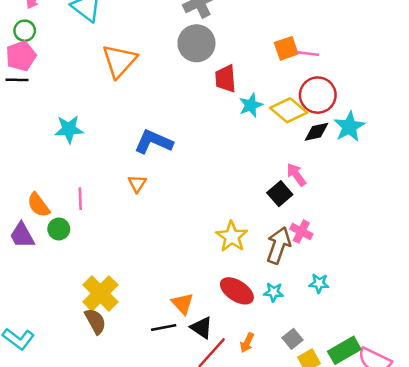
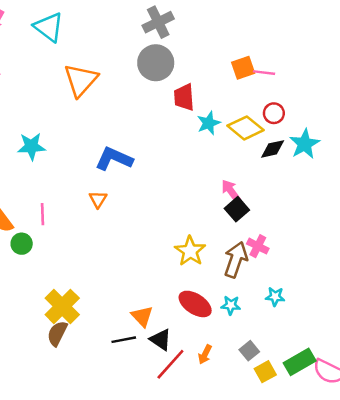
red circle: (318, 95) -> (274, 113), size x0.6
pink arrow: (296, 175) -> (231, 191), moved
brown semicircle: (95, 321) -> (57, 333), turned -125

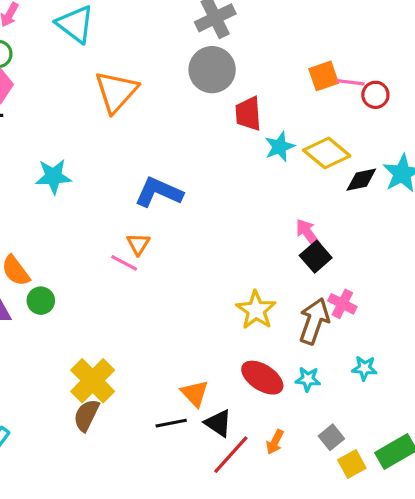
red circle: (274, 113) -> (375, 95), moved
pink line: (42, 214) -> (124, 263), moved, turned -60

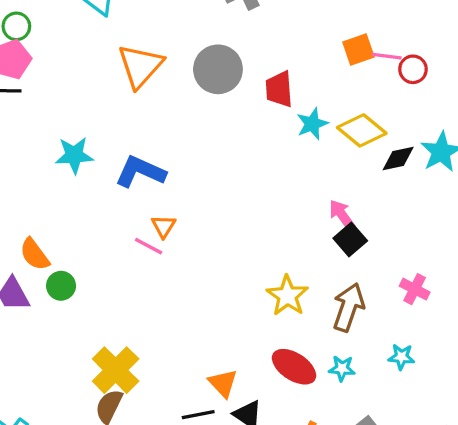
gray circle: (212, 70) -> (218, 69), moved
blue L-shape: (159, 192) -> (140, 172), moved
pink cross: (342, 304) -> (415, 289), moved

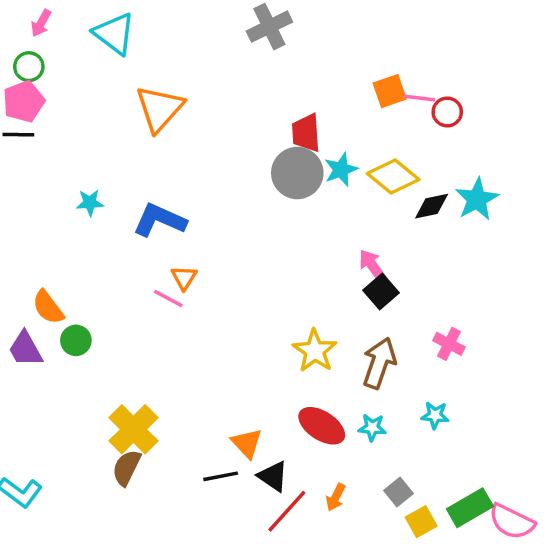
gray circle: (218, 69) -> (297, 173), moved
cyan star: (74, 155) -> (90, 203), size x0.7

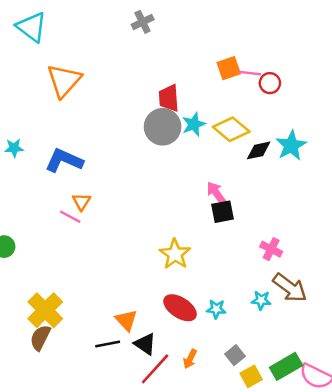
gray cross: (269, 27) -> (143, 22), size x0.7
black square: (381, 292) -> (222, 212), turned 30
brown arrow: (379, 363) -> (290, 288), moved, turned 108

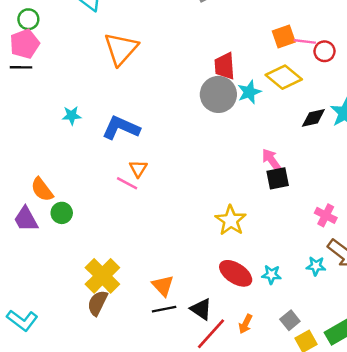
yellow diamond: (231, 129) -> (284, 77), moved
orange triangle: (126, 320) -> (163, 286), moved

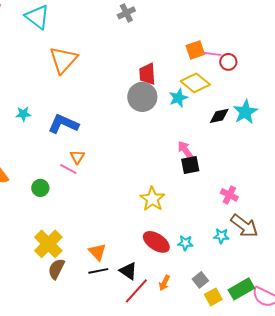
cyan star: (249, 92) -> (178, 98), moved
green circle: (62, 213) -> (40, 188), moved
brown semicircle: (97, 303) -> (56, 269), moved

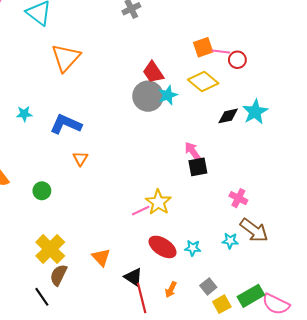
red trapezoid: (147, 74) -> (153, 72), turned -30
cyan star: (178, 98) -> (168, 95), moved
pink line: (68, 169) -> (141, 211), moved, turned -54
black line: (98, 271) -> (42, 297), moved, turned 66
red line: (136, 291) -> (142, 298), turned -56

